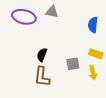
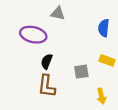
purple ellipse: (24, 17) -> (33, 35), moved
yellow arrow: (93, 73) -> (101, 96), moved

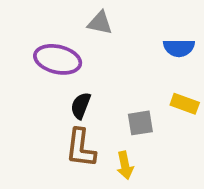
blue semicircle: (104, 28) -> (179, 48), turned -96
yellow arrow: (101, 96) -> (125, 165), moved

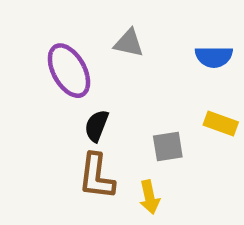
gray triangle: (100, 23) -> (129, 43), moved
purple ellipse: (58, 59) -> (69, 71), turned 48

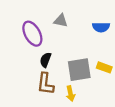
yellow rectangle: (221, 123) -> (104, 67), moved
gray square: (168, 146) -> (79, 70), size x1.6

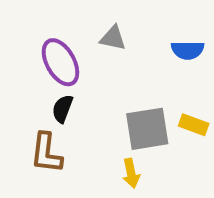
black semicircle: (45, 60) -> (62, 109), moved
brown L-shape: (45, 84) -> (46, 153), moved

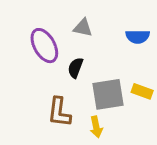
black semicircle: (62, 109) -> (75, 68), moved
brown L-shape: (46, 153) -> (59, 112), moved

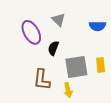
gray triangle: (83, 28) -> (59, 20), turned 32
yellow rectangle: (142, 91) -> (101, 65), turned 64

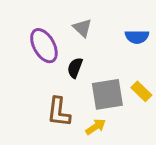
yellow rectangle: (101, 65) -> (141, 91), turned -40
yellow arrow: (68, 90) -> (96, 127), turned -112

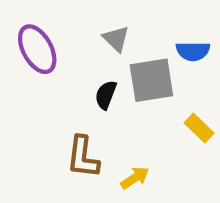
purple ellipse: (44, 46) -> (37, 49), moved
gray square: (107, 94) -> (151, 80), moved

